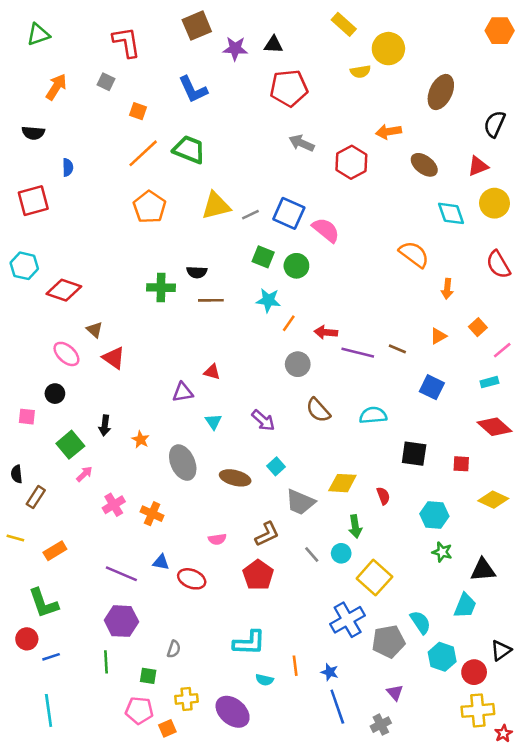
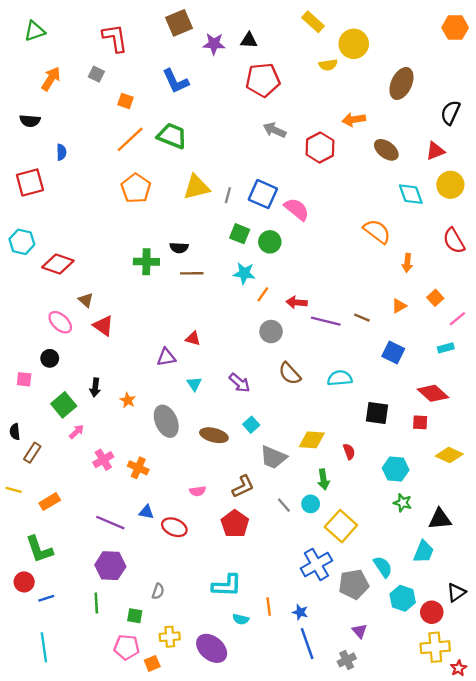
gray line: (250, 215) -> (228, 195), turned -49
red diamond: (495, 427) -> (433, 393), moved

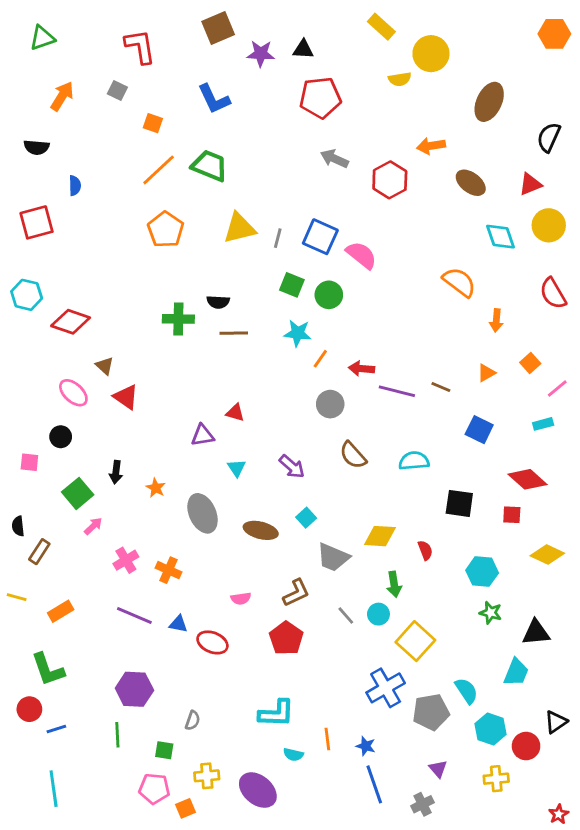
purple line: (110, 523) -> (134, 616), moved
yellow cross: (435, 647) -> (496, 779), moved, size x0.7

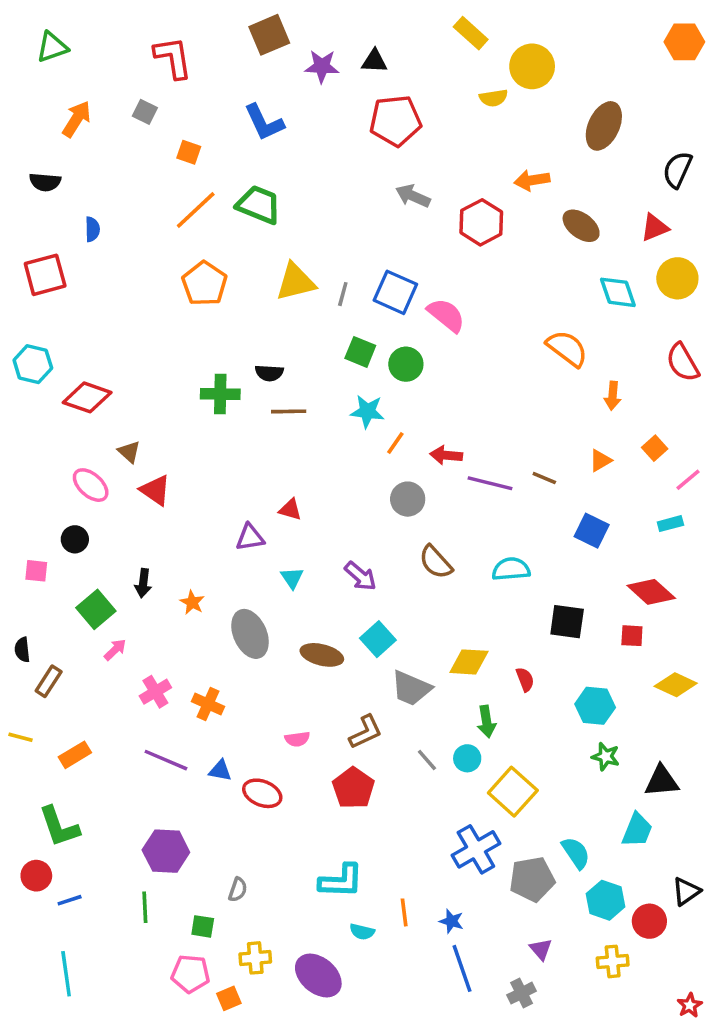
cyan square: (306, 518) -> (378, 639), size x1.4

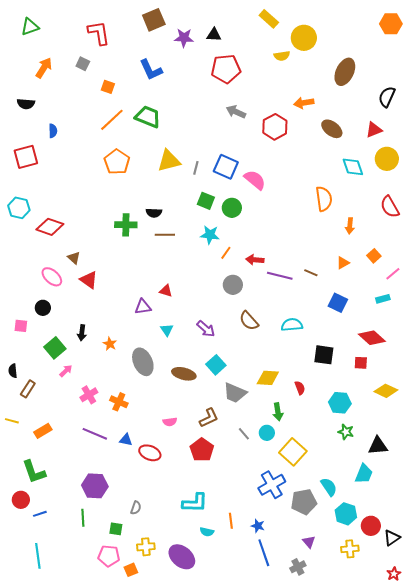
orange semicircle: (567, 348) -> (324, 199), turned 45
black triangle: (686, 891) -> (392, 538), moved

